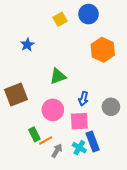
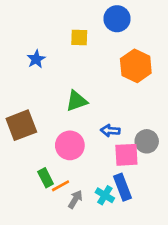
yellow square: (60, 19) -> (79, 38), moved, turned 32
blue arrow: (83, 99) -> (110, 131), turned 80
pink square: (79, 121) -> (126, 155), moved

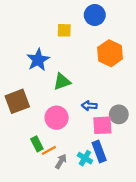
blue star: (36, 59) -> (38, 60), moved, size x1.5

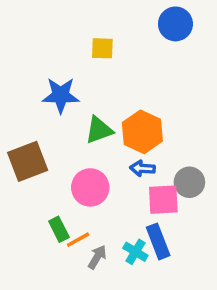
blue circle: (95, 15) -> (175, 24), moved
orange hexagon: (110, 53) -> (142, 132), moved
blue star: (38, 60) -> (61, 95), turned 30

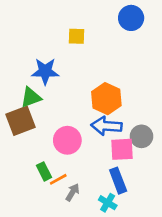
green triangle: (99, 130) -> (31, 97), moved
blue arrow: (142, 168) -> (106, 126), size x1.6
cyan cross: (135, 252) -> (108, 203), moved

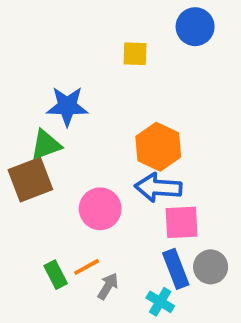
yellow square: (76, 36) -> (135, 54), moved
gray circle: (141, 136) -> (211, 267), moved
green rectangle: (44, 171) -> (56, 275), moved

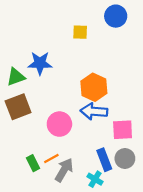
green triangle: (46, 145) -> (16, 77), moved
pink square: (182, 222) -> (123, 130), moved
gray arrow: (108, 286) -> (64, 170), size x1.5

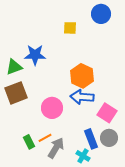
pink square: (123, 130) -> (107, 113), turned 36

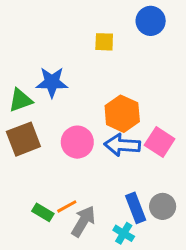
pink circle: (52, 108) -> (77, 142), moved
pink square: (107, 113) -> (160, 142), moved
green rectangle: (29, 142) -> (43, 212), turned -32

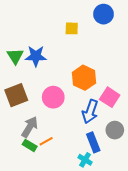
green triangle: (20, 100) -> (15, 56), moved, turned -42
blue arrow: (122, 145) -> (90, 112), moved, turned -75
gray circle: (163, 206) -> (115, 130), moved
gray arrow: (83, 221) -> (30, 127), moved

